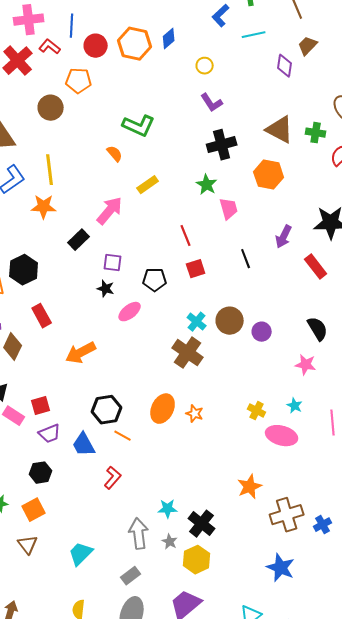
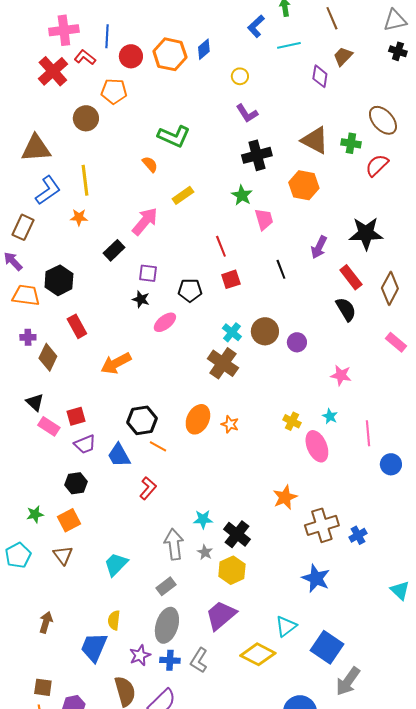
orange star: (44, 207) -> (79, 217), size x0.7
black semicircle: (318, 329) -> (346, 309), moved
pink ellipse: (282, 436) -> (317, 446), turned 52

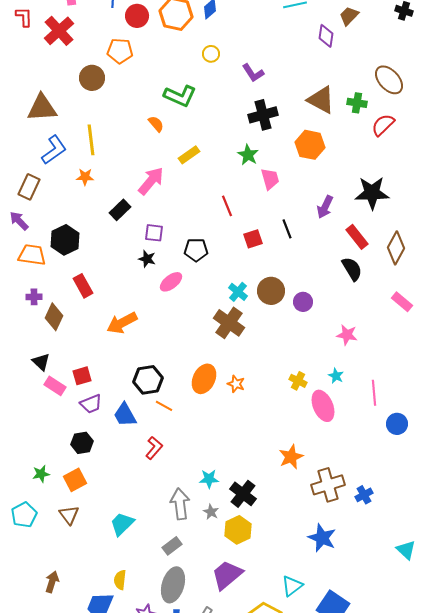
red L-shape: (85, 57) -> (24, 17), moved, turned 50
yellow circle: (240, 76) -> (211, 54), moved
red square: (231, 279) -> (253, 239), moved

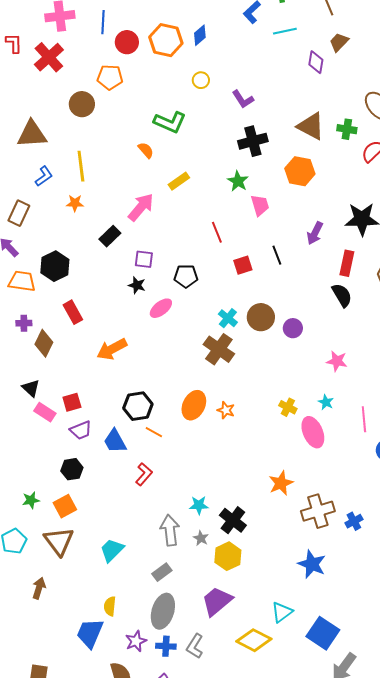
blue L-shape: (54, 150) -> (44, 176), size x0.7
red rectangle: (357, 237) -> (347, 263), turned 50
brown triangle: (69, 515) -> (59, 541), size x1.5
brown arrow: (52, 582) -> (39, 588), moved

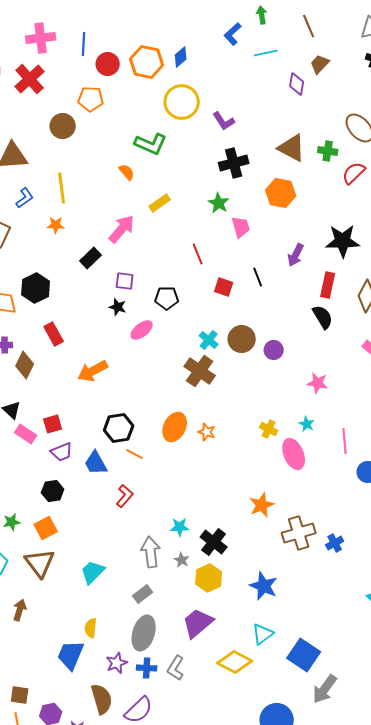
yellow circle: (201, 80) -> (182, 102), size x2.0
red square: (243, 265) -> (224, 287), turned 36
blue star: (312, 564) -> (264, 586), moved

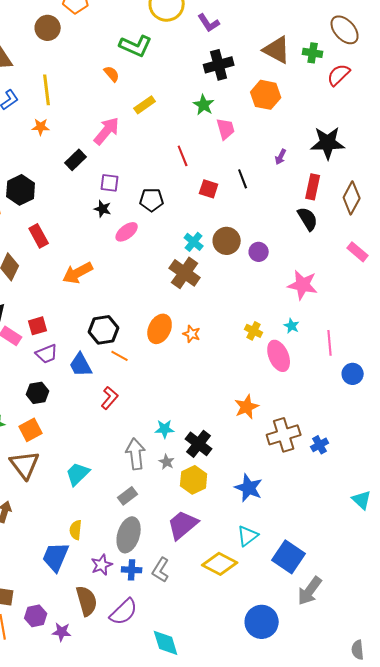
purple arrow: (296, 255) -> (281, 157), size x0.7
pink star: (318, 383) -> (303, 285), size x1.4

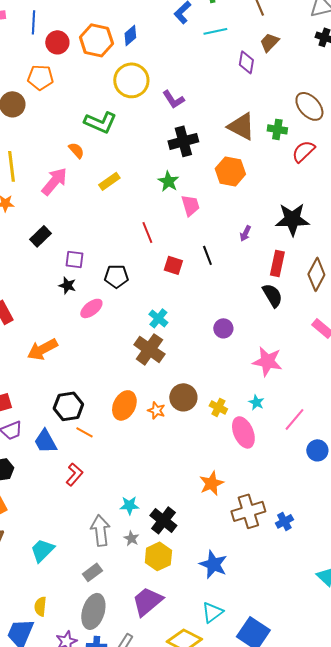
pink arrow: (107, 131) -> (54, 181), moved
brown circle: (227, 241) -> (183, 397), moved
pink line: (330, 343) -> (294, 419), turned 45

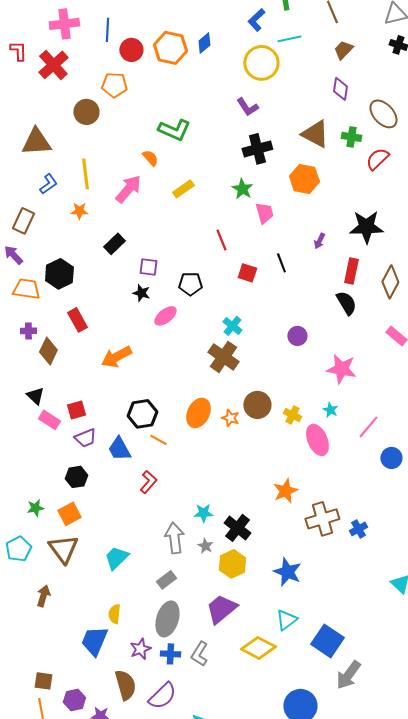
purple diamond: (246, 62) -> (340, 89), moved
yellow circle: (131, 80) -> (261, 63), moved

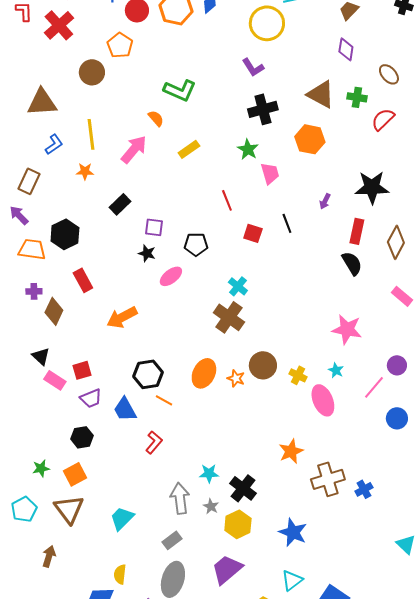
orange pentagon: (114, 85) -> (120, 45), turned 30
brown ellipse: (383, 114) -> (389, 74), size x0.7
purple circle: (297, 336) -> (397, 365), moved

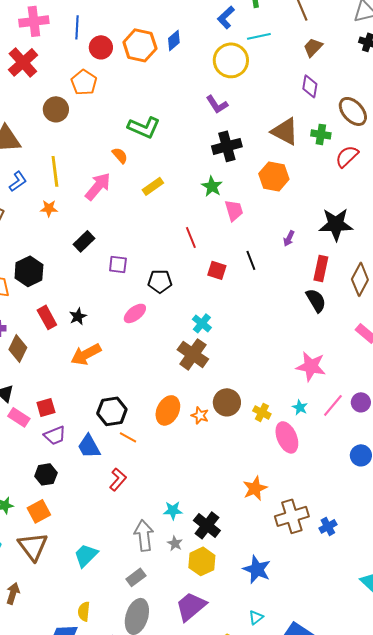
brown ellipse: (389, 74) -> (353, 111), size x1.4
black star: (147, 253) -> (78, 316), moved, turned 30
pink line: (374, 387) -> (333, 405), moved
cyan triangle: (292, 580) -> (256, 617), size x0.7

